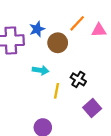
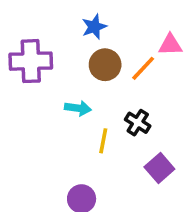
orange line: (77, 23) -> (143, 68), moved
blue star: (37, 29) -> (94, 27), moved

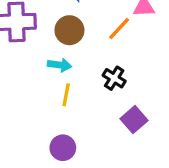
brown circle: (105, 65) -> (69, 30), moved
yellow line: (103, 141) -> (66, 95), moved

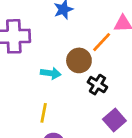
brown circle: (69, 30) -> (79, 60), moved
yellow line: (66, 95) -> (44, 113), moved

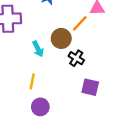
cyan arrow: (51, 73) -> (38, 49), turned 56
purple square: (114, 120) -> (90, 87), turned -36

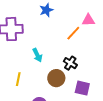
brown circle: (61, 38) -> (56, 78), moved
yellow line: (32, 81) -> (18, 79), moved

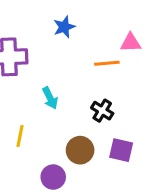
orange line: (73, 33) -> (107, 63), turned 42
brown circle: (56, 78) -> (80, 150), moved

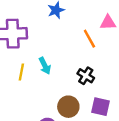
orange line: (107, 63) -> (89, 39), turned 66
yellow line: (20, 136) -> (21, 72), moved

